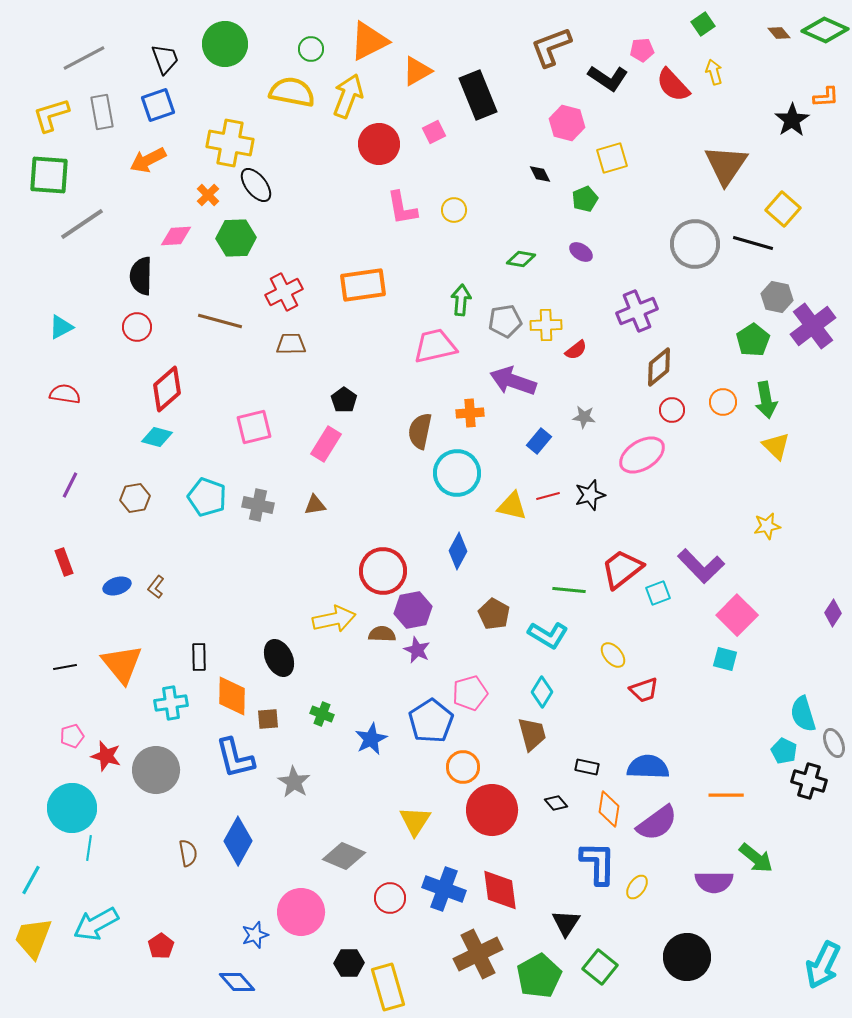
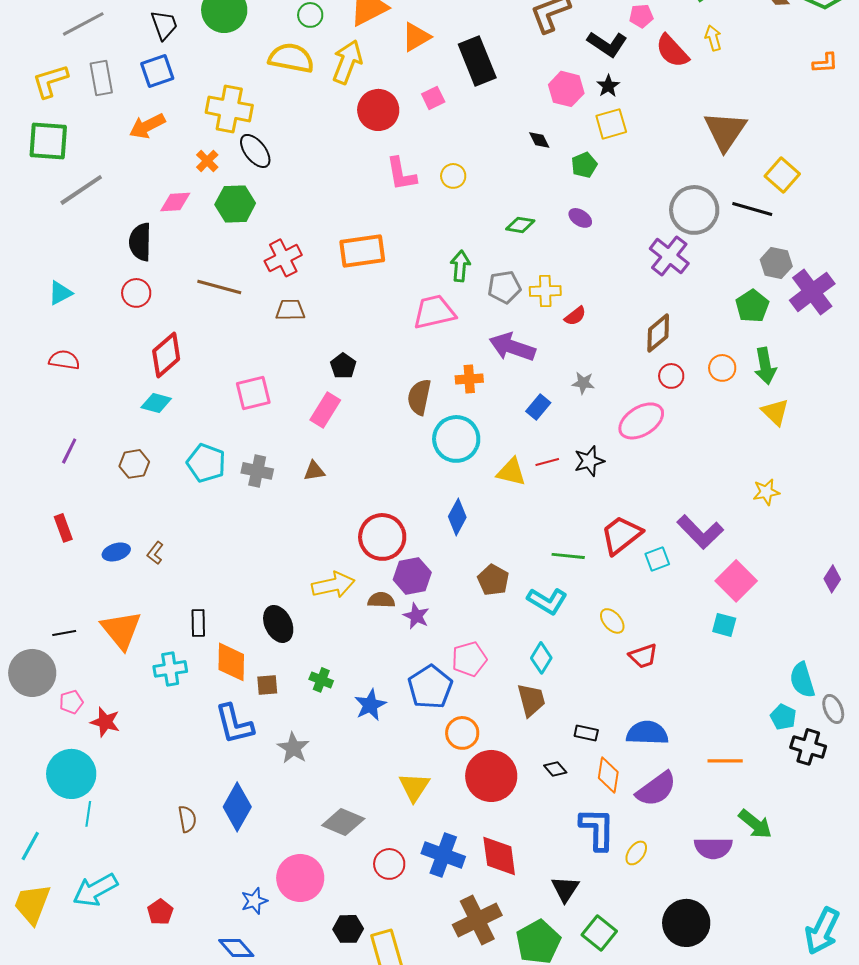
black star: (792, 120) -> (608, 86), moved, size x0.7
purple cross: (637, 311) -> (669, 256), moved, turned -30
gray circle: (156, 770) -> (32, 673), moved

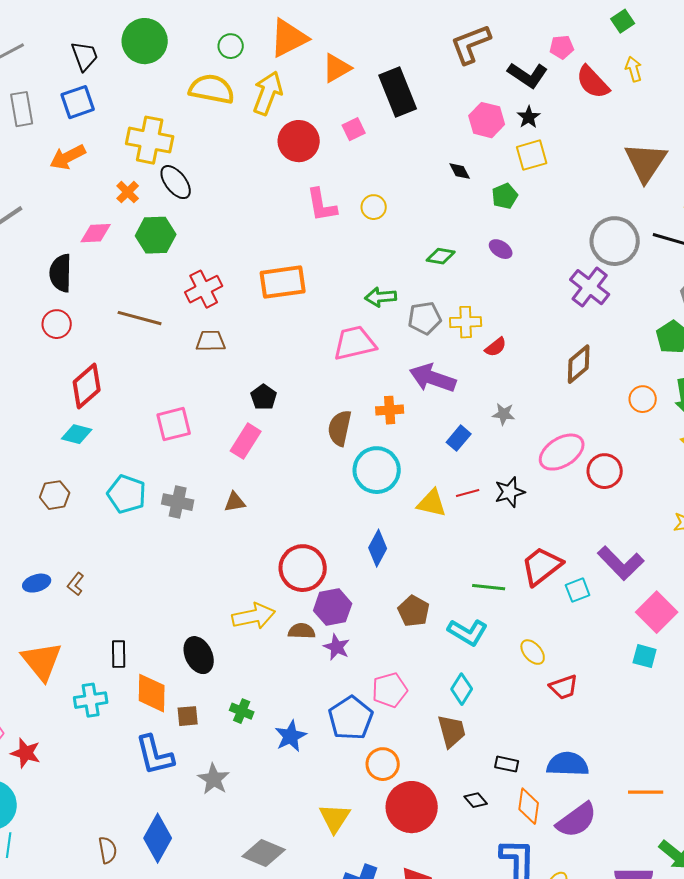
green arrow: (460, 266) -> (381, 297), turned -100
red circle: (671, 376) -> (605, 471), moved, size x1.4

